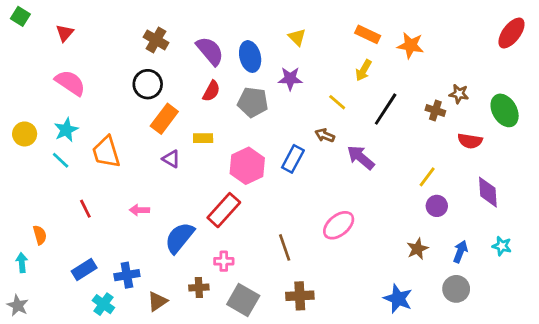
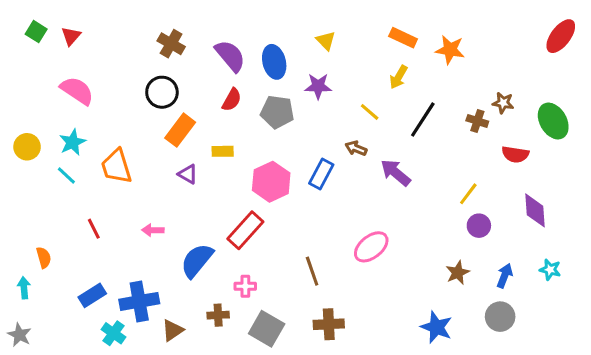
green square: (20, 16) -> (36, 32), moved
blue cross: (127, 275) -> (139, 301), size x1.4

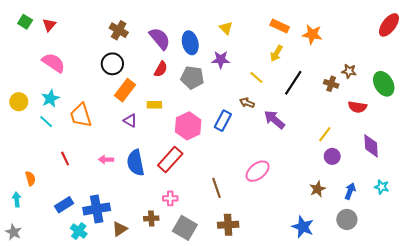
blue semicircle: (197, 261) -> (136, 163), moved, turned -50

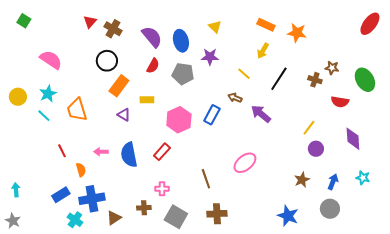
red triangle: (49, 25) -> (90, 22), moved
red rectangle: (170, 160) -> (162, 152), size x0.7
orange semicircle: (30, 178) -> (81, 170), moved

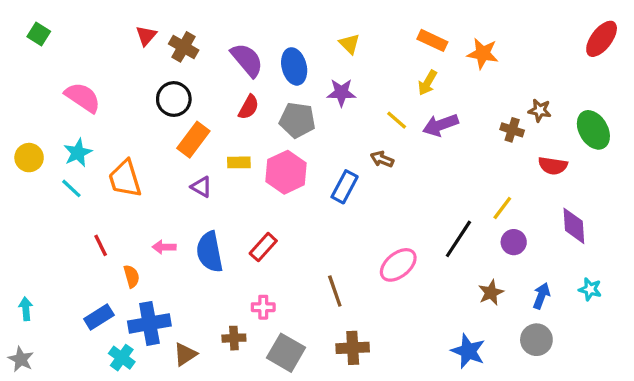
black line: (279, 79) -> (458, 239), moved
purple arrow: (261, 114) -> (441, 125), moved, turned -60
pink hexagon: (179, 120) -> (286, 172), moved

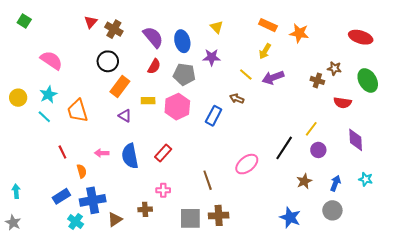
red ellipse: (602, 39) -> (361, 37), moved, turned 70
gray square: (286, 353) -> (190, 218), moved, turned -30

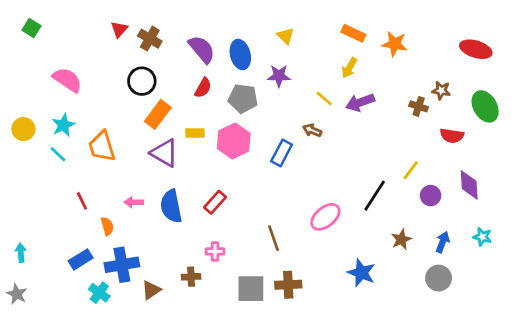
purple triangle: (125, 116) -> (164, 153), size x1.6
purple circle: (318, 150) -> (431, 196), moved
blue star: (290, 217) -> (361, 273), moved

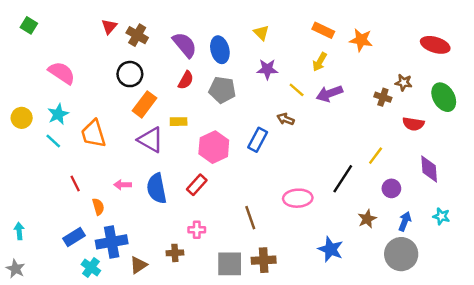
purple star: (279, 76) -> (267, 69), moved
pink hexagon: (234, 141) -> (214, 147), moved
purple circle: (431, 196) -> (391, 188), moved
pink ellipse: (325, 217) -> (298, 198), turned 36
gray circle: (439, 278) -> (401, 254), size x1.4

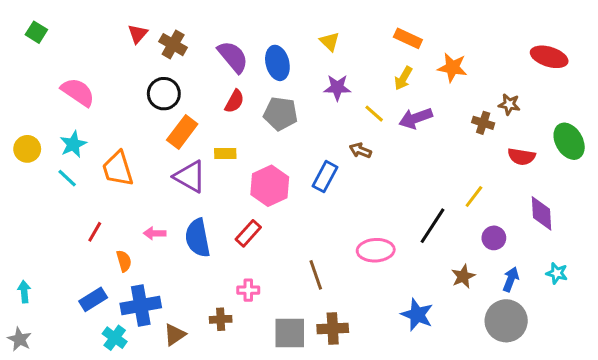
orange star: (361, 40) -> (452, 68), moved
green ellipse: (444, 97) -> (569, 141), moved
red line: (75, 184) -> (95, 232), turned 56

